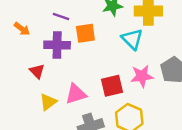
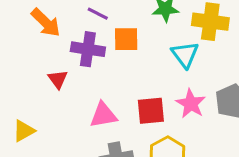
orange arrow: (22, 29) -> (46, 23), size x1.5
pink star: (142, 76) -> (191, 104), turned 30
yellow triangle: (48, 102) -> (24, 131), moved

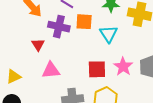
cyan triangle: (185, 55) -> (109, 34), moved
pink triangle: (103, 115) -> (51, 70), moved

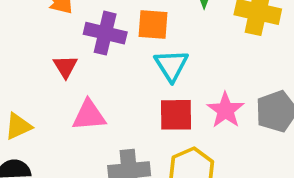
cyan triangle: (109, 34) -> (171, 65), moved

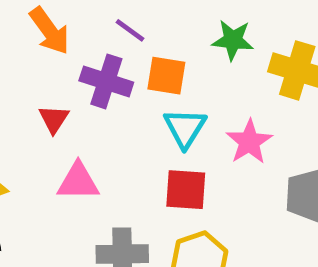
pink star: (225, 110) -> (249, 142), moved

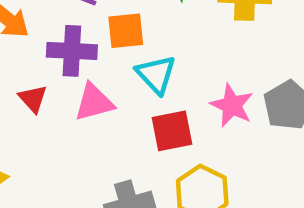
pink star: (249, 142) -> (232, 105), moved
pink triangle: (78, 182) -> (94, 102), moved

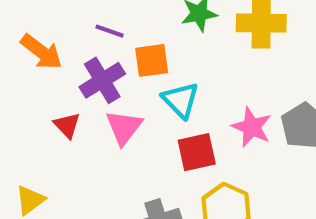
purple cross: (72, 51) -> (102, 80), turned -33
pink triangle: (94, 102) -> (124, 127), turned -36

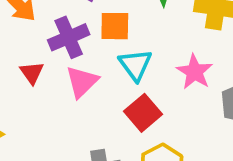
pink star: (252, 127) -> (195, 72), moved
red square: (197, 152) -> (143, 113), turned -36

